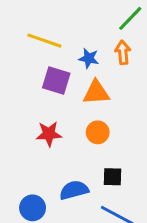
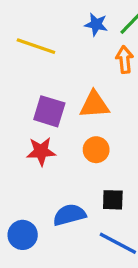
blue star: (89, 58) -> (96, 24), moved
purple square: (56, 81) -> (49, 111), moved

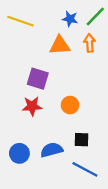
yellow line: (36, 46) -> (21, 21), moved
orange triangle: (94, 105) -> (60, 45), moved
blue circle: (23, 235) -> (19, 153), moved

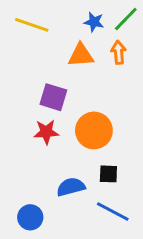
orange circle: (70, 105) -> (94, 130), size x1.6
blue circle: (19, 153) -> (30, 217), moved

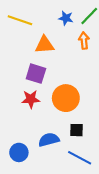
orange triangle: (81, 55) -> (45, 45), moved
blue circle: (30, 217) -> (19, 152), moved

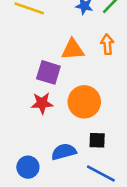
orange arrow: (84, 41) -> (107, 44), moved
orange triangle: (45, 45) -> (73, 49), moved

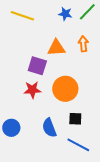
blue semicircle: (64, 152) -> (49, 128), turned -96
blue circle: (28, 167) -> (11, 128), moved

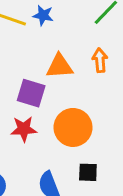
blue star: (65, 14) -> (43, 15), moved

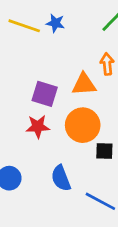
orange triangle: (60, 66) -> (84, 84), moved
black square: (88, 172) -> (104, 151), moved

